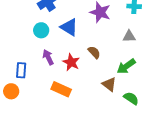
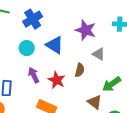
gray triangle: (129, 36) -> (99, 54), moved, turned 32
brown semicircle: (94, 52) -> (80, 70), turned 56

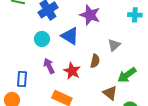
purple star: (86, 30) -> (90, 15), moved
gray triangle: (99, 54) -> (114, 45), turned 48

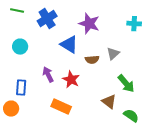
cyan circle: (42, 39) -> (20, 47), moved
brown semicircle: (95, 61) -> (92, 60), moved, turned 72
green arrow: (127, 75) -> (126, 84), turned -96

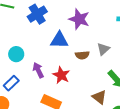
blue triangle: (69, 45) -> (59, 40), turned -30
cyan circle: (20, 47) -> (16, 54), moved
blue rectangle: (21, 88) -> (11, 83), turned 42

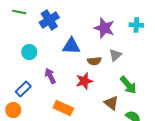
purple star: (79, 19) -> (104, 28), moved
cyan circle: (16, 54) -> (29, 52), moved
red star: (61, 75) -> (84, 81), moved, turned 30

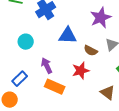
purple star: (104, 28) -> (101, 18), turned 30
brown semicircle: (94, 61) -> (91, 51), turned 32
orange rectangle: (63, 108) -> (55, 87), moved

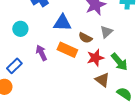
red star: (81, 71) -> (95, 58), moved
orange rectangle: (55, 87) -> (67, 50), moved

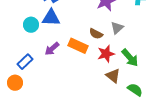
blue triangle: (62, 23) -> (51, 18), moved
purple arrow: (41, 53) -> (52, 49), turned -105

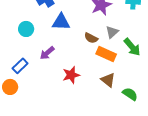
blue triangle: (51, 18) -> (61, 22), moved
orange rectangle: (78, 46) -> (106, 54), moved
red star: (106, 54) -> (71, 75), moved
green arrow: (130, 58) -> (132, 47), moved

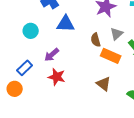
brown semicircle: (91, 38) -> (96, 40), turned 48
red star: (71, 75) -> (57, 77), moved, turned 30
brown triangle: (108, 80) -> (104, 84), moved

